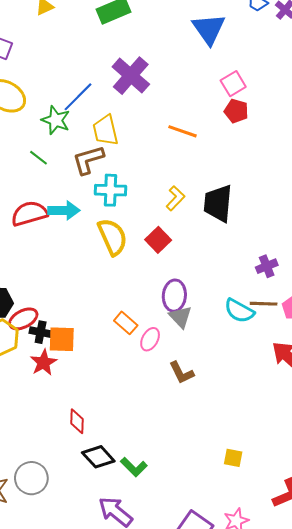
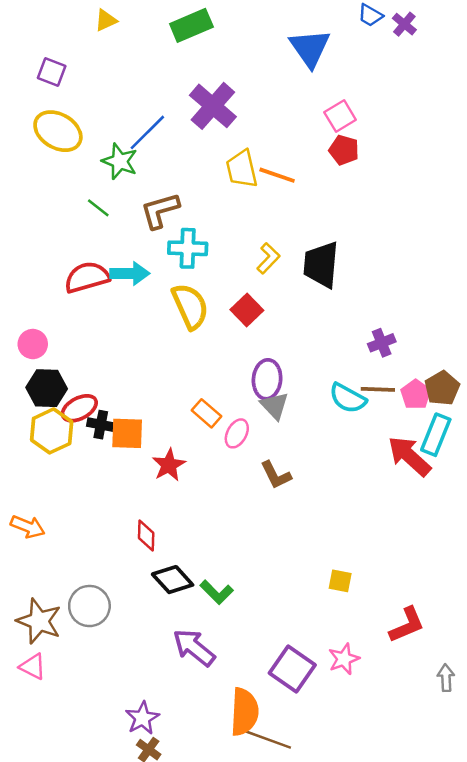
yellow trapezoid: (105, 130) -> (242, 169), moved
red star: (44, 363) -> (169, 465), moved

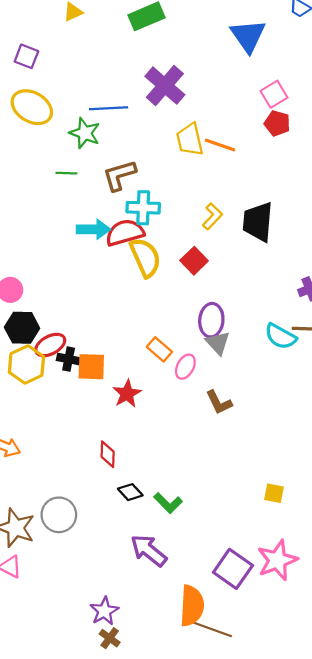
blue line: (147, 132) -> (109, 108), turned 42
green line: (98, 208) -> (66, 173), turned -36
red semicircle: (87, 277) -> (125, 233), moved
black diamond: (173, 580) -> (130, 492), size x0.7
pink star: (344, 659) -> (277, 560), size x1.5

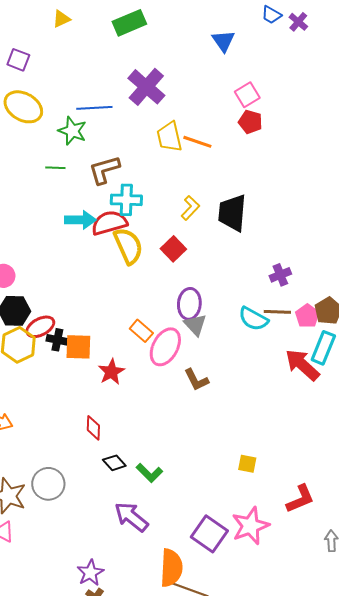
blue triangle: (248, 36) -> (223, 41), size x0.7
pink ellipse: (185, 367) -> (165, 347), size x1.6

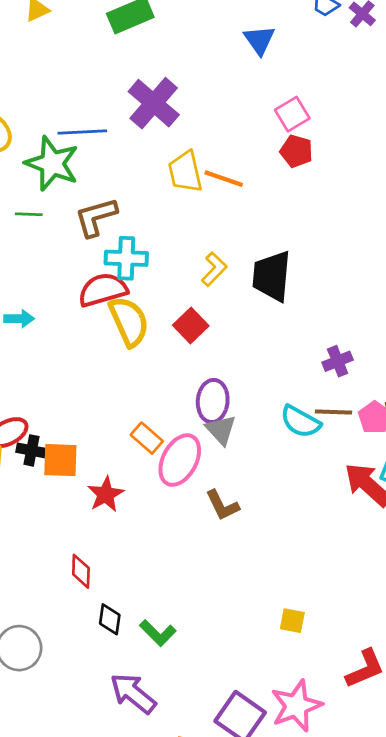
green star: (72, 131) -> (52, 164), size x1.4
cyan arrow: (80, 220) -> (19, 319), moved, size x0.7
black diamond: (114, 463) -> (110, 619), turned 50

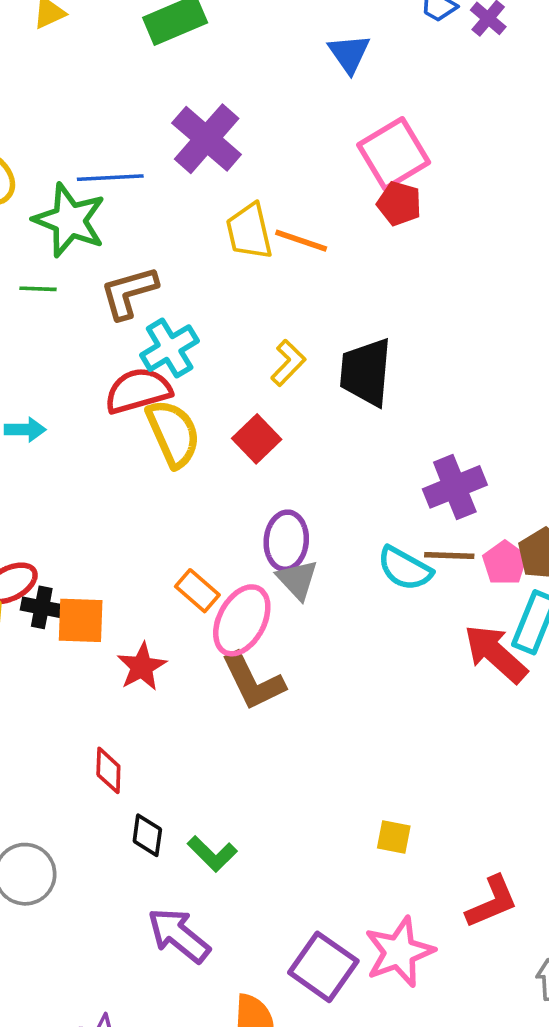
pink square: (292, 114) -> (394, 154), size x1.5
cyan cross: (126, 258) -> (170, 348), turned -33
purple cross: (338, 361) -> (455, 487), size x1.5
brown L-shape: (222, 505) -> (253, 681), moved, size x1.4

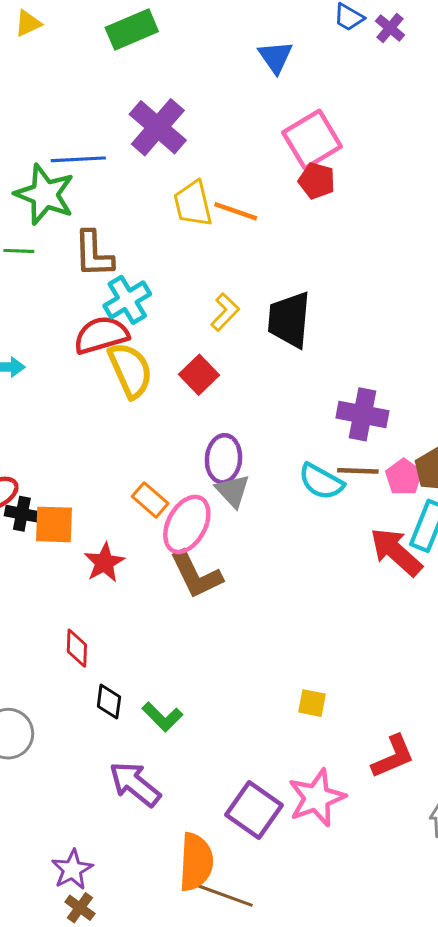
brown L-shape: (129, 292) -> (94, 254), turned -76
purple cross: (455, 487) -> (362, 414), turned 33

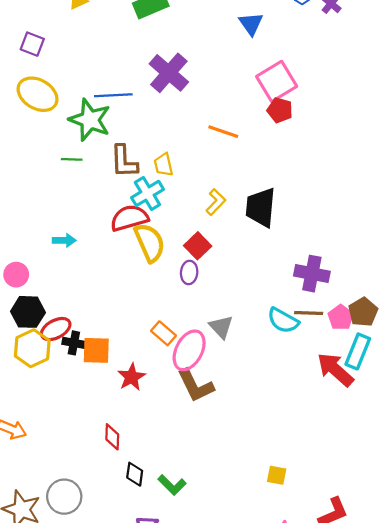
yellow trapezoid: (193, 204) -> (163, 165), moved, size x0.7
purple ellipse: (223, 459) -> (189, 272), moved, size x0.7

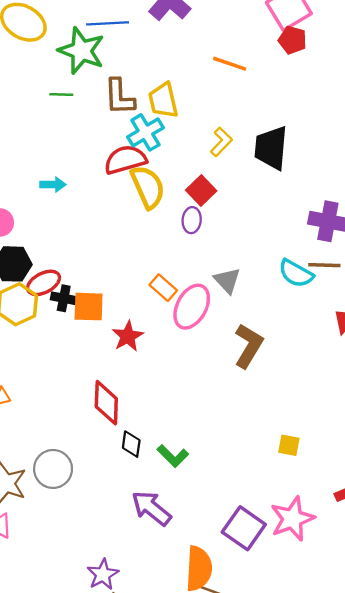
yellow trapezoid: (163, 165) -> (163, 100), size x1.4
brown L-shape: (196, 386) -> (249, 346), moved, turned -123
red diamond: (112, 437) -> (106, 403), size x1.5

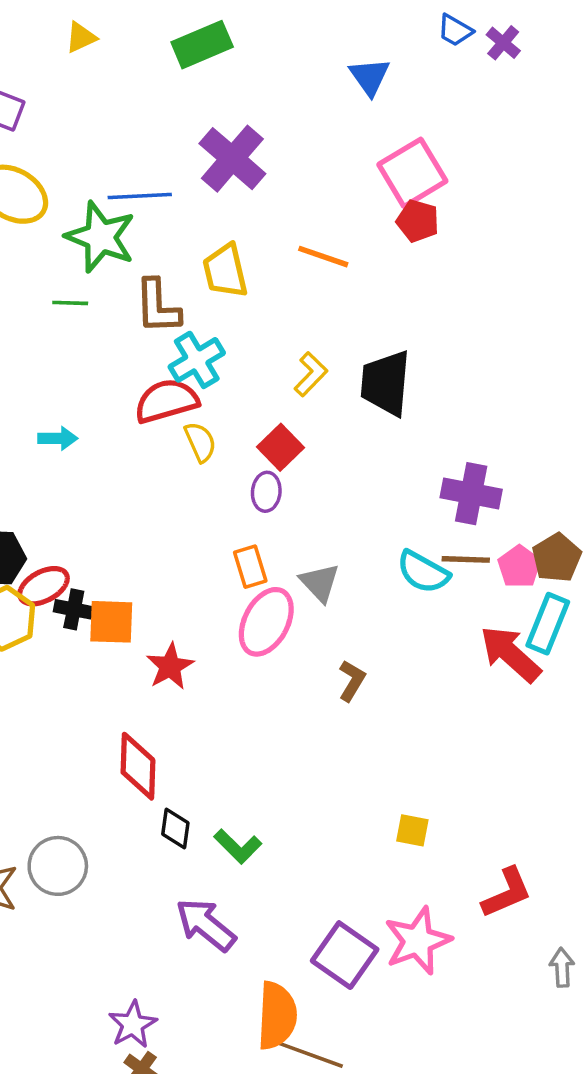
yellow trapezoid: (163, 100) -> (225, 271), moved
yellow semicircle: (148, 187) -> (200, 442), size x0.6
orange rectangle: (163, 288) -> (250, 567), moved, turned 32
brown L-shape: (249, 346) -> (352, 681), size x0.6

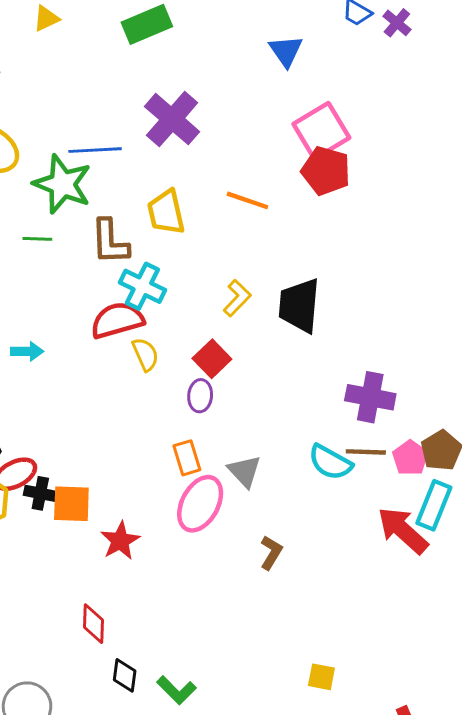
red pentagon: (418, 221) -> (326, 171), size x1.4
cyan cross: (197, 360) -> (142, 286), turned -33
red diamond: (138, 766) -> (94, 624), size x0.7

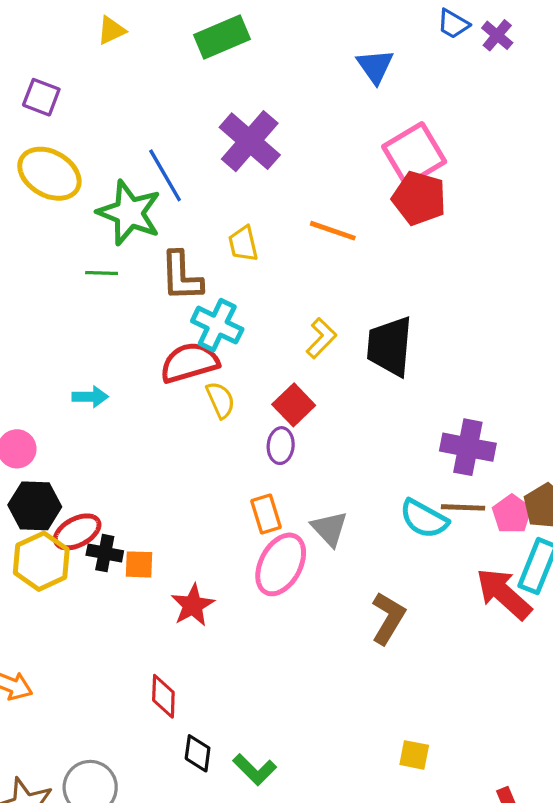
blue line: (95, 150) -> (165, 175), turned 63
yellow trapezoid: (166, 212) -> (243, 244), size x0.7
orange square: (71, 504) -> (139, 564), size x0.7
brown L-shape: (271, 553) -> (388, 618), moved, size x1.4

